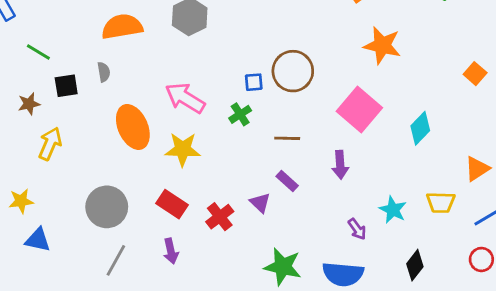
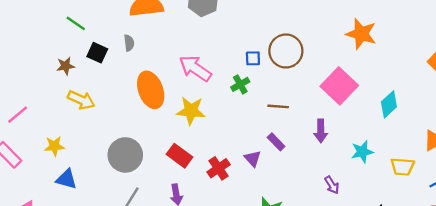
black square: (66, 86) -> (97, 53), turned 30
yellow arrow: (50, 144) -> (81, 100), turned 88
cyan star: (393, 210) -> (362, 152), moved, turned 30

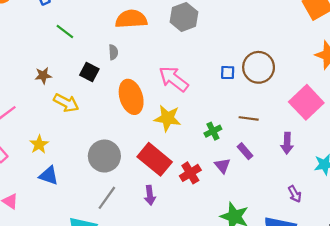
black square: (97, 53) -> (89, 72), moved
brown star: (66, 66) -> (43, 75), moved
green cross: (240, 84) -> (213, 131), moved
yellow star: (54, 146) -> (39, 144), turned -30
red rectangle: (180, 156) -> (155, 159), size x1.4

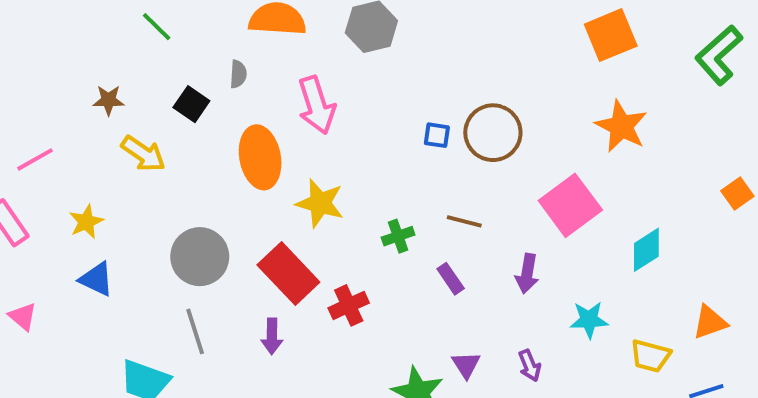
pink arrow: (174, 79) -> (317, 105), moved, turned -152
purple triangle: (222, 166) -> (466, 365), moved
gray line: (107, 198) -> (195, 331), turned -60

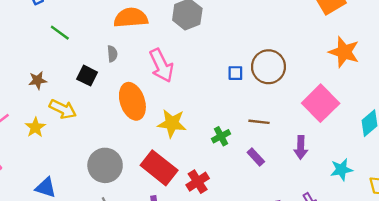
yellow star: (86, 222) -> (35, 127), moved

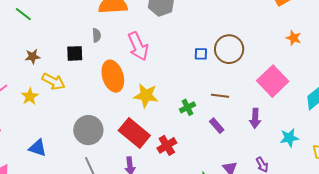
green line: (60, 33) -> (23, 14), moved
orange star: (344, 52) -> (294, 38), size x0.6
black square: (87, 76) -> (75, 53), turned -30

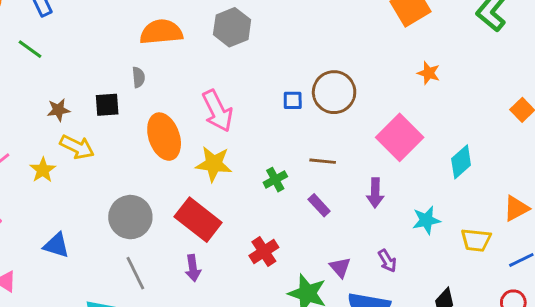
pink arrow: (138, 46) -> (217, 111), moved
brown star: (33, 57) -> (58, 110), moved
red cross: (167, 145) -> (264, 252), moved

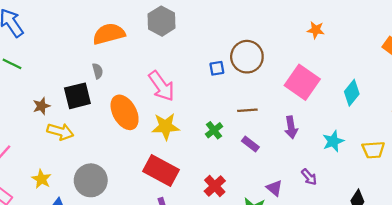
black square: (107, 105) -> (77, 96), size x1.4
yellow star: (43, 170) -> (41, 179), moved
gray circle: (130, 217) -> (91, 180), moved

